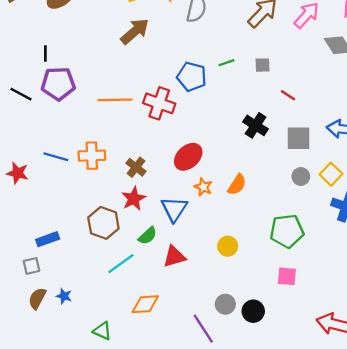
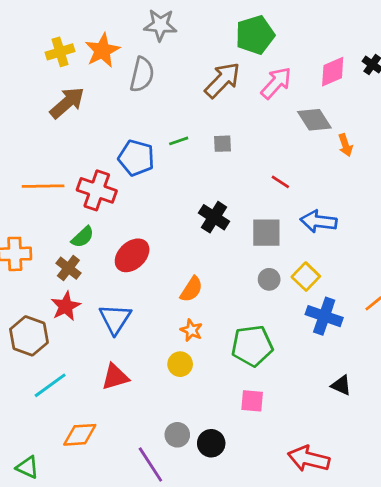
red line: (288, 95) -> (280, 182), moved
orange star: (203, 187) -> (191, 330), moved
green semicircle: (148, 236) -> (83, 237), moved

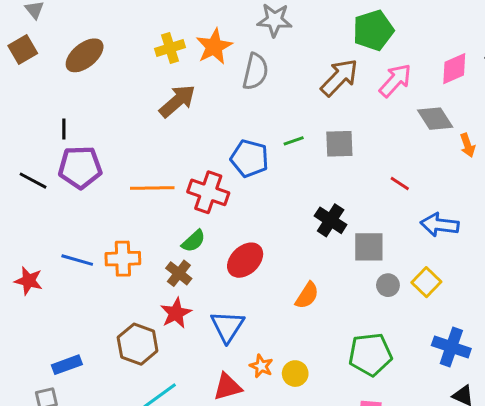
gray square: (222, 144) -> (339, 144), size x1.5
gray square: (266, 233) -> (369, 247), moved
blue cross: (324, 316) -> (451, 347), moved
orange star: (191, 330) -> (261, 366), moved

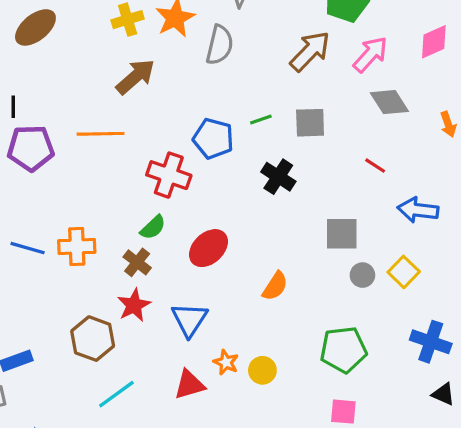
gray diamond: (435, 119) -> (389, 102), moved
orange line: (152, 188) -> (101, 134), moved
black cross: (331, 220) -> (278, 177), moved

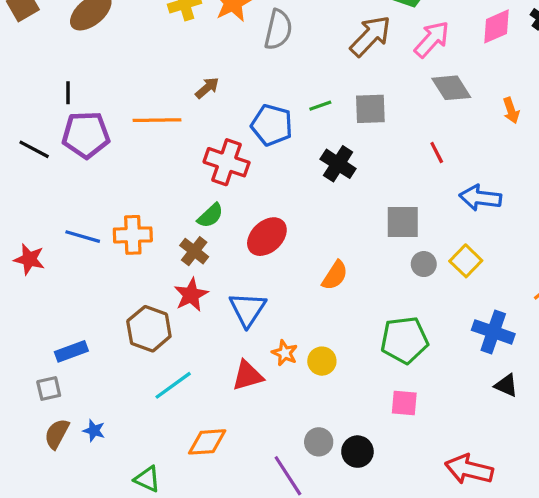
brown arrow: (135, 77) -> (207, 88), moved, size x0.6
red line: (375, 166) -> (437, 153), turned 30

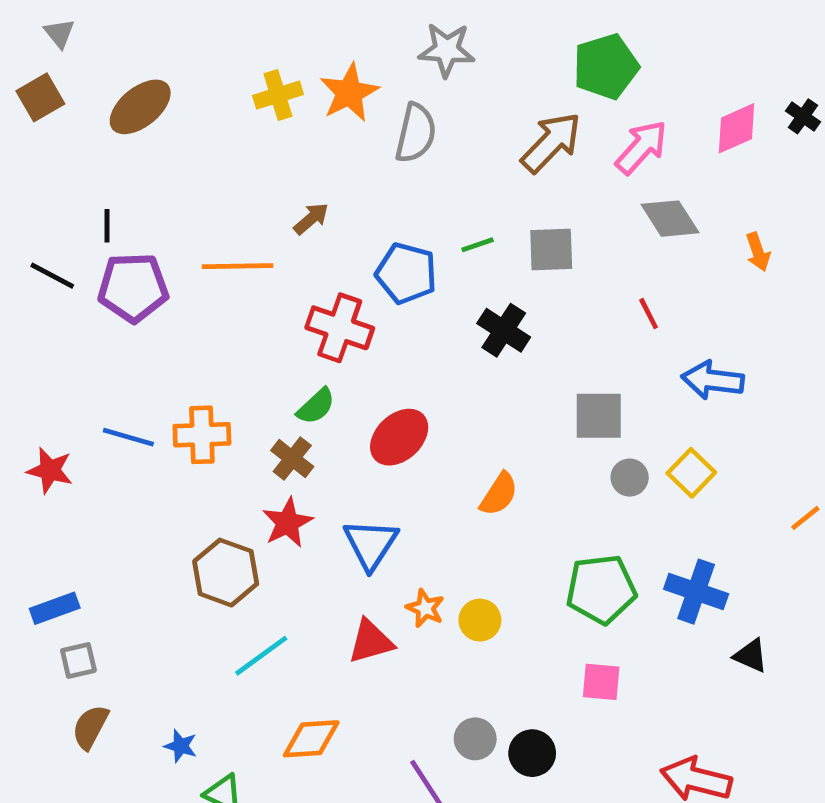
black line: (34, 149) -> (52, 276), moved
blue cross: (493, 332) -> (696, 592), moved
blue rectangle: (71, 351) -> (55, 608), moved
blue star: (94, 431) -> (181, 746), moved

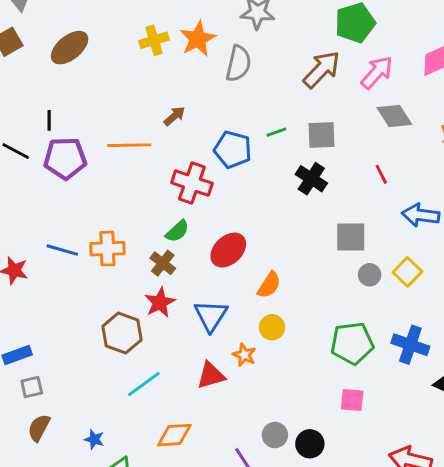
black cross: (504, 330) -> (311, 179), moved
orange semicircle: (499, 494) -> (269, 285), moved
yellow circle: (480, 620) -> (272, 327), moved

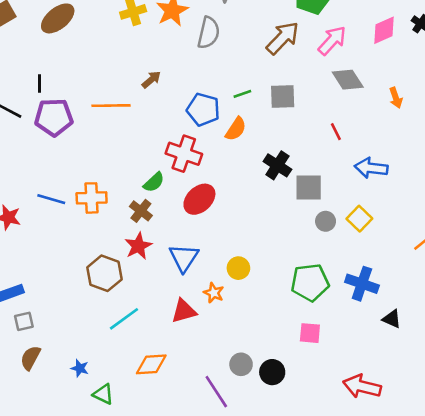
black cross: (311, 179) -> (277, 165), moved
red cross: (192, 183) -> (184, 154), moved
orange semicircle: (269, 285) -> (236, 129), moved

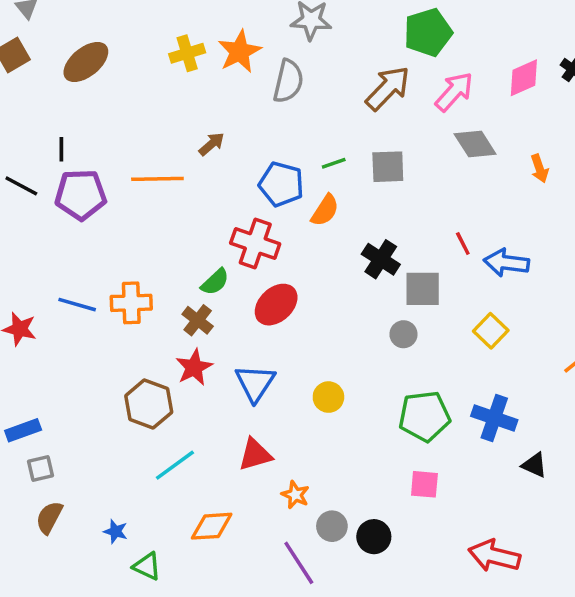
red line: (336, 132) -> (463, 243), moved
gray circle: (326, 221) -> (403, 334), moved
orange star: (214, 293) -> (295, 495), moved

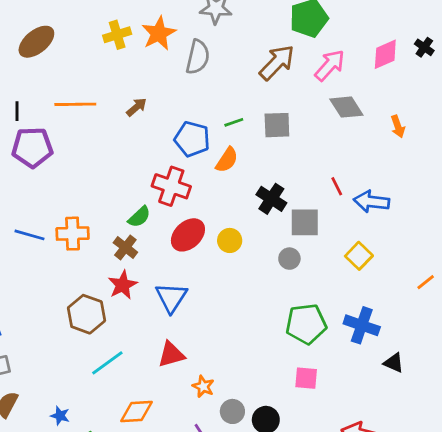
orange line: (157, 179) -> (75, 104), moved
yellow circle: (328, 397) -> (230, 240), moved

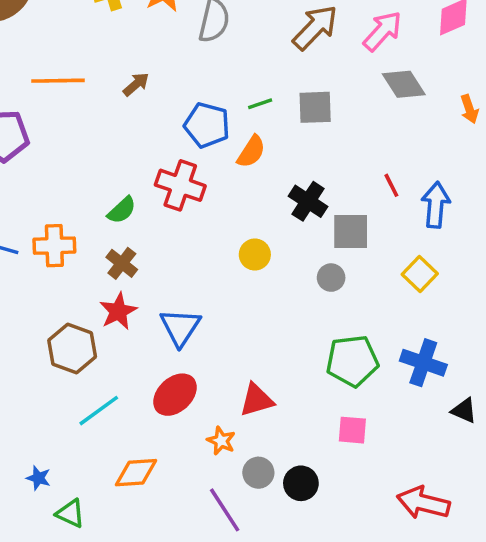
blue arrow: (371, 202) -> (436, 205), turned 88
green semicircle: (139, 217) -> (122, 210), moved
red ellipse: (188, 235) -> (175, 395), moved
red triangle: (171, 354) -> (257, 400), moved

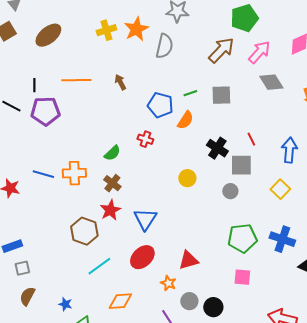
brown arrow: (136, 84) -> (120, 82), turned -77
red cross: (180, 185) -> (145, 139), size x0.6
red line: (391, 185) -> (251, 139), moved

